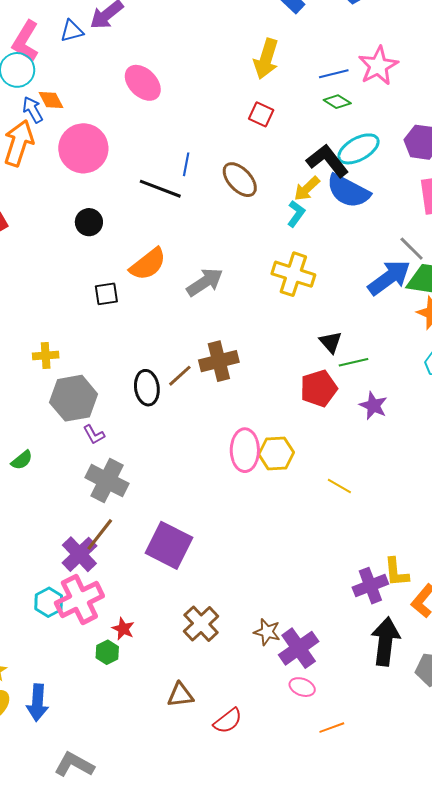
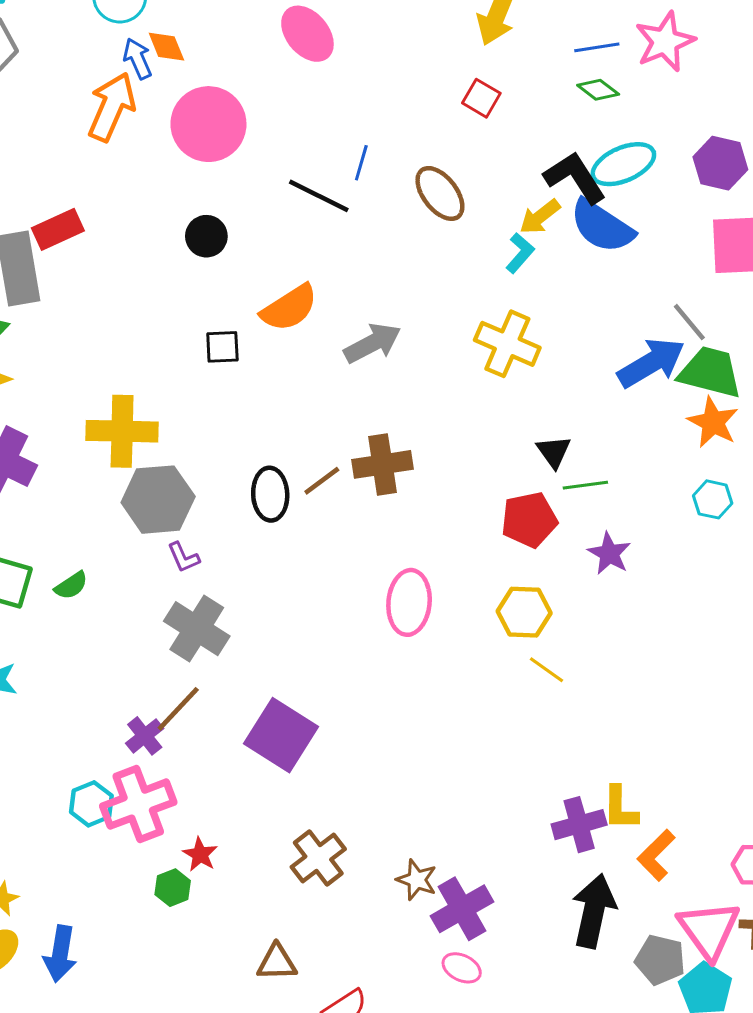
yellow cross: (46, 356) -> (122, 431), size x1.8
yellow hexagon: (276, 453) -> (524, 612), moved
purple cross: (79, 554) -> (145, 736), size x0.7

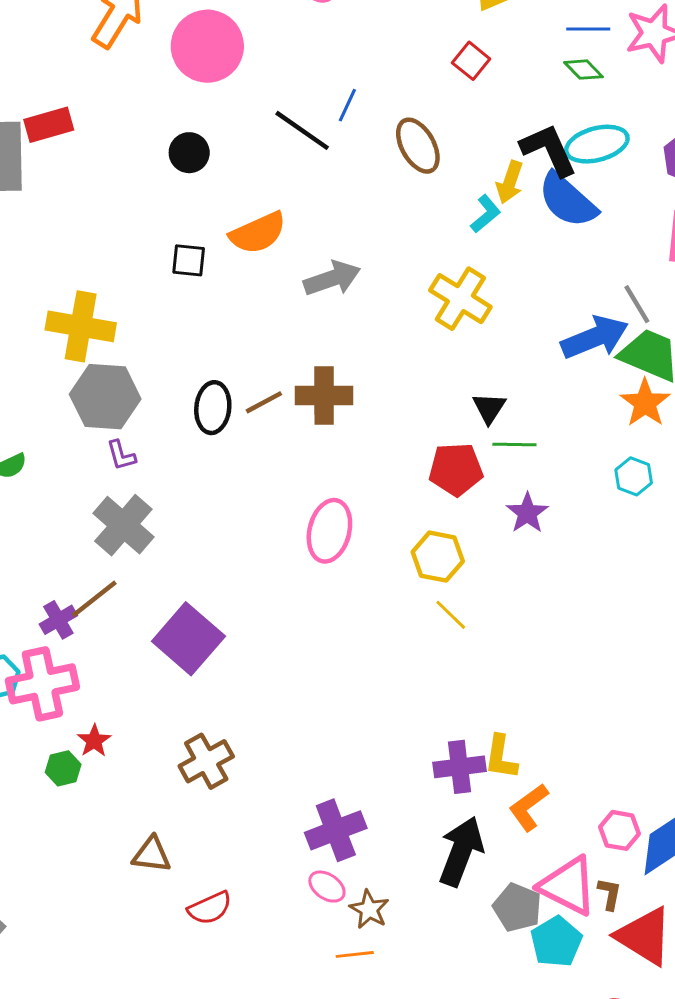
yellow arrow: (540, 217) -> (510, 182), turned -42
brown star: (417, 880) -> (369, 909), moved
pink triangle: (709, 930) -> (568, 886), turned -36

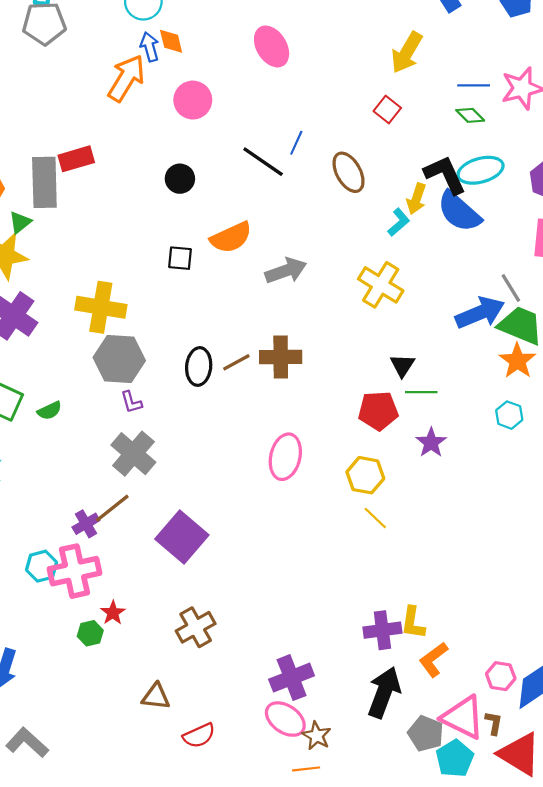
pink circle: (207, 46) -> (193, 100), size x0.7
pink ellipse: (327, 887) -> (285, 719), size x1.5

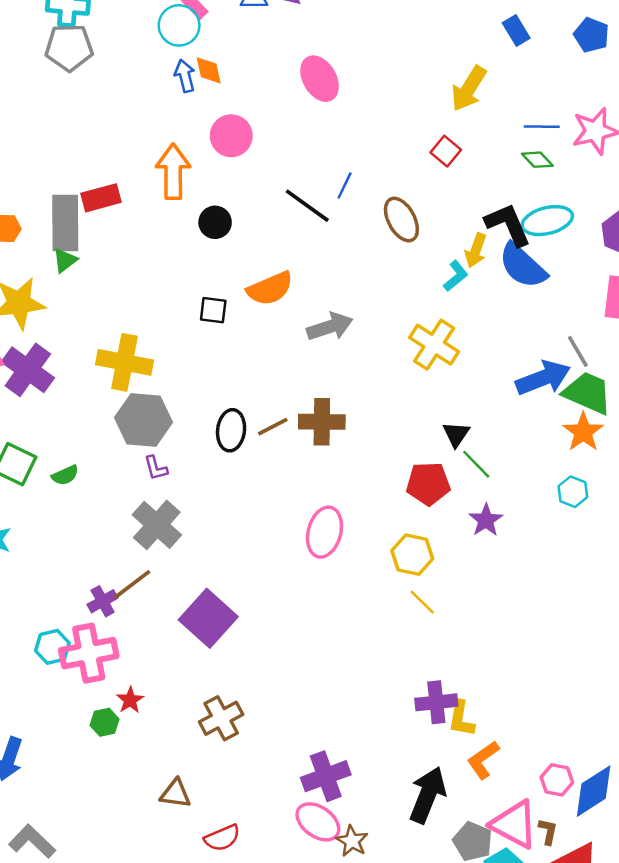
orange arrow: (126, 78) -> (173, 172), moved, turned -33
green triangle: (20, 222) -> (65, 260), moved
green line: (421, 392) -> (476, 464), turned 44
purple cross: (382, 630) -> (436, 702), moved

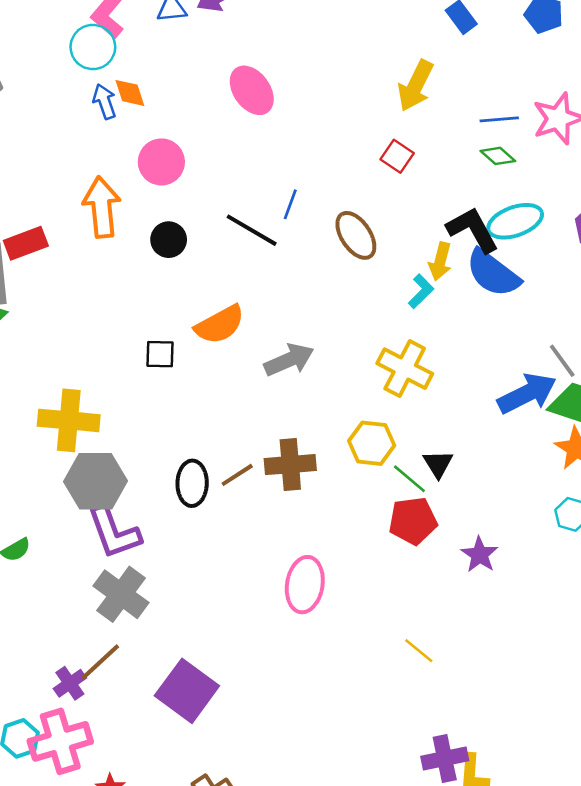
black circle: (215, 222) -> (169, 240), moved
green line: (476, 464) -> (409, 479), moved
purple L-shape: (156, 468) -> (114, 532), size x2.0
yellow hexagon: (412, 555) -> (372, 443), moved

